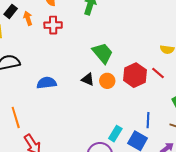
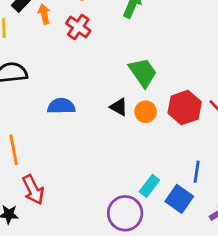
red cross: (53, 25) -> (78, 27), turned 30

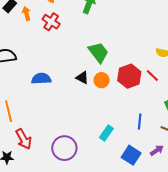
blue square: (179, 199) -> (131, 155), moved
purple circle: (125, 213) -> (64, 148), moved

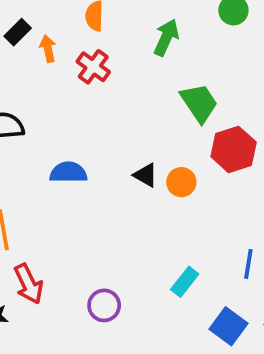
green trapezoid: (98, 52) -> (199, 103), moved
red hexagon: (129, 76) -> (234, 149), moved
purple circle: (64, 148) -> (104, 305), size x0.7

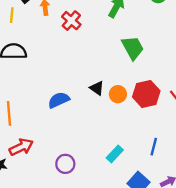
red hexagon: (234, 149) -> (146, 94), moved
blue semicircle: (68, 172) -> (59, 100), moved, turned -30
red arrow: (29, 284) -> (21, 147), turned -95

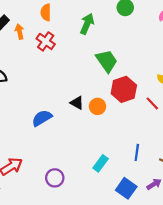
red hexagon: (146, 94) -> (124, 89), moved

